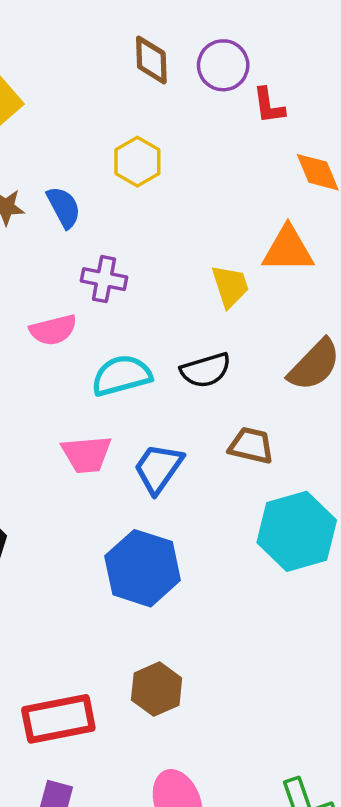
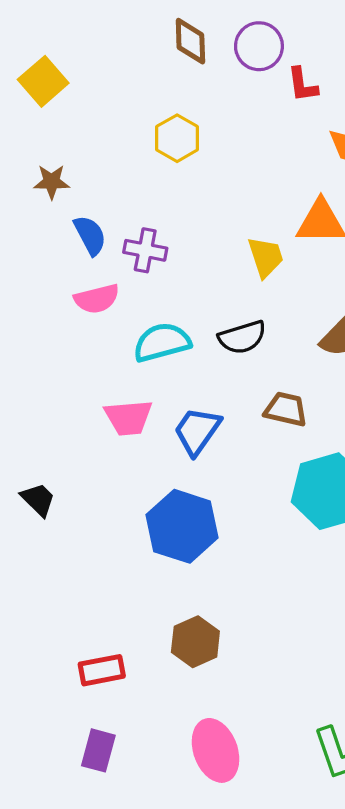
blue semicircle: (64, 207) -> (90, 235), moved
red rectangle: (58, 719) -> (102, 670), size x0.7

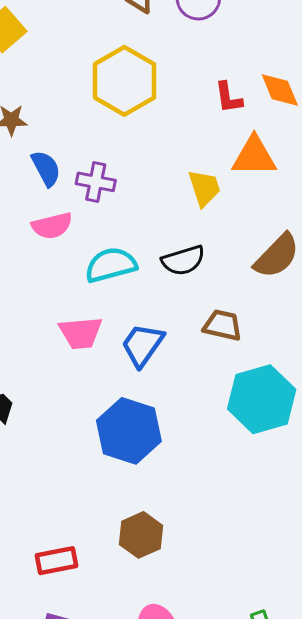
red L-shape: (302, 85) -> (229, 98), moved
yellow hexagon: (177, 138) -> (124, 81), size x1.6

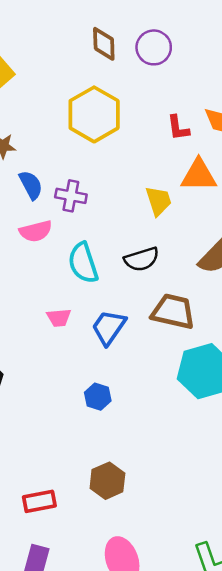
cyan semicircle: (111, 265) -> (83, 263), turned -93
brown trapezoid: (222, 325) -> (173, 312), size x1.4
pink trapezoid: (81, 333) -> (59, 318), size x0.7
blue hexagon: (129, 431) -> (98, 397), size x0.5

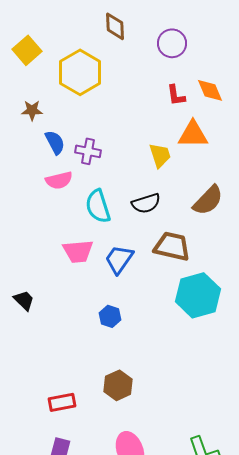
purple circle: (154, 47) -> (172, 43), moved
yellow hexagon: (94, 114) -> (80, 72), moved
pink trapezoid: (59, 318) -> (78, 251), size x1.5

